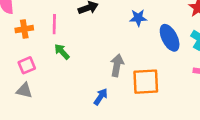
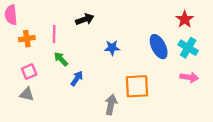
blue star: (138, 18) -> (112, 48), moved
gray arrow: (117, 65) -> (111, 104), moved
blue arrow: (101, 97) -> (77, 78), moved

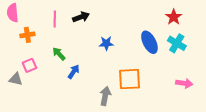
pink line: (54, 34) -> (55, 19), moved
pink arrow: (189, 77) -> (184, 83), moved
gray triangle: (27, 94) -> (16, 79), moved

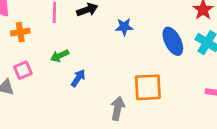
blue star: (106, 43) -> (124, 27), moved
green arrow: (59, 54) -> (60, 56), turned -72

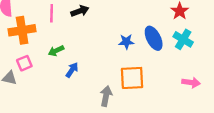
blue star: (124, 27) -> (126, 42), moved
orange cross: (20, 32) -> (22, 30), size x1.6

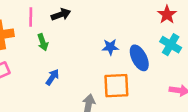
blue ellipse: (154, 38) -> (139, 58), moved
green arrow: (56, 51) -> (43, 42), moved, turned -84

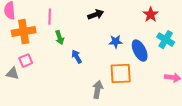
black arrow: (61, 14) -> (96, 15), moved
red star: (167, 14) -> (151, 15), moved
blue arrow: (52, 77) -> (77, 57), moved, turned -64

